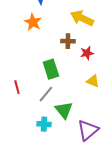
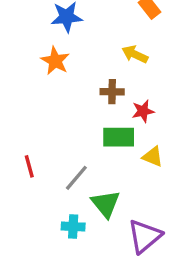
yellow arrow: (82, 18) -> (135, 54), size x0.7
green rectangle: (51, 69) -> (119, 137), moved, turned -72

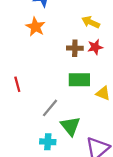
red star: (143, 111) -> (95, 47), moved
red line: (29, 166) -> (17, 84), moved

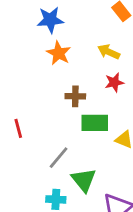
orange star: (35, 27) -> (59, 53), moved
brown cross: (75, 48) -> (75, 96), moved

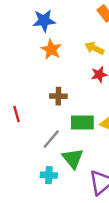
brown cross: (75, 96) -> (58, 96), moved
green rectangle: (95, 123) -> (82, 122), moved

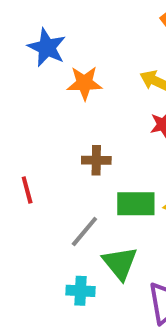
blue star: (44, 21) -> (47, 47), moved, turned 30
orange star: (51, 49) -> (84, 83), turned -30

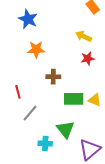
orange star: (84, 83) -> (36, 49), moved
gray line: (84, 231) -> (30, 113), moved

